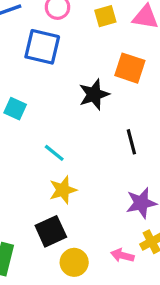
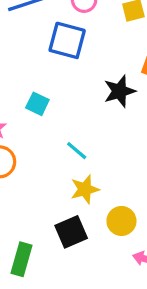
yellow circle: (74, 262) -> (121, 221), moved

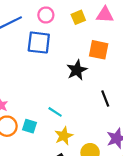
cyan square: (37, 104) -> (30, 126), moved

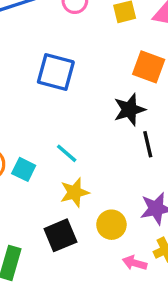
blue square: (39, 43) -> (56, 72), moved
black star: (77, 70) -> (129, 110), moved

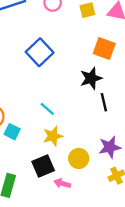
blue square: (56, 72) -> (40, 52), turned 32
cyan square: (24, 169) -> (12, 132), moved
pink arrow: (135, 263) -> (62, 183), moved

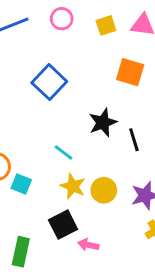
black star: (91, 78) -> (103, 123), moved
yellow star: (53, 136) -> (73, 186), turned -30
yellow circle: (79, 158) -> (104, 190), moved

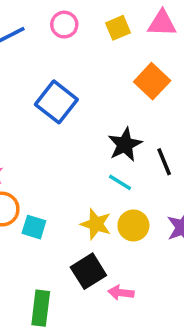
orange square: (130, 72) -> (152, 81), turned 32
cyan line: (64, 153) -> (120, 182), moved

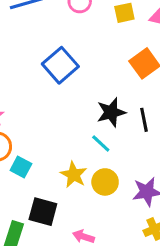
black line: (164, 162) -> (144, 120), moved
black square: (88, 271) -> (43, 212), moved, turned 36

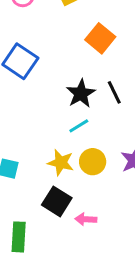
cyan line: (101, 143) -> (79, 126), turned -60
black square: (43, 212) -> (57, 201), moved, turned 32

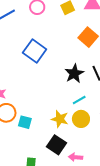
cyan line: (79, 126) -> (79, 100), moved

